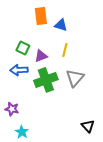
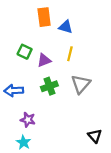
blue arrow: (19, 70) -> (14, 91), moved
green cross: (46, 80) -> (49, 86), size x0.7
purple star: (12, 109) -> (28, 120), moved

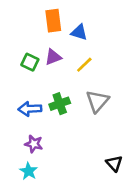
yellow line: (70, 54) -> (84, 65), turned 32
purple triangle: (44, 60) -> (53, 57), moved
blue arrow: (14, 91) -> (30, 109), moved

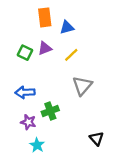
blue triangle: (79, 32) -> (67, 27), turned -32
green cross: (60, 104) -> (50, 111), moved
cyan star: (29, 171) -> (37, 145), moved

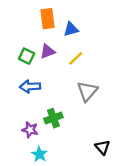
blue arrow: (25, 92) -> (30, 86), moved

